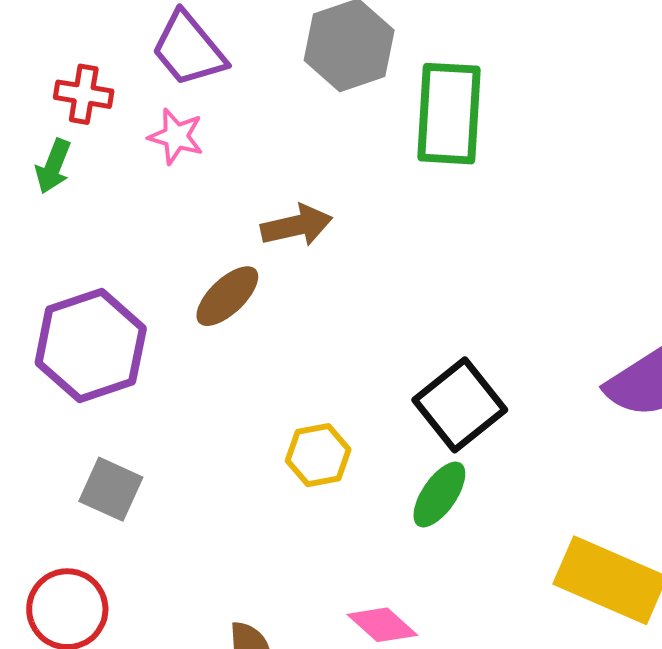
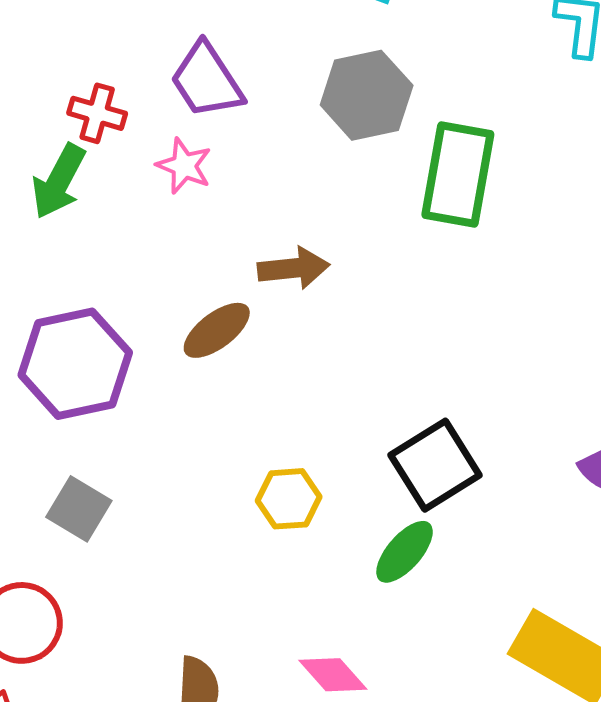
green arrow: (53, 166) -> (59, 181), size x1.4

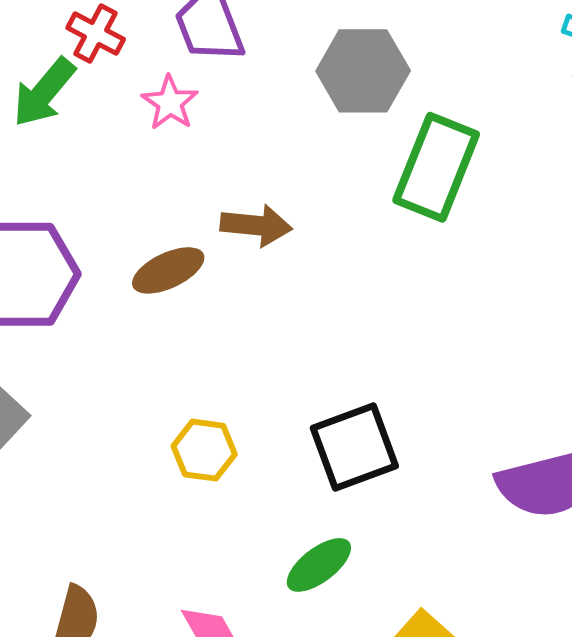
green ellipse: (405, 552) -> (319, 565), moved

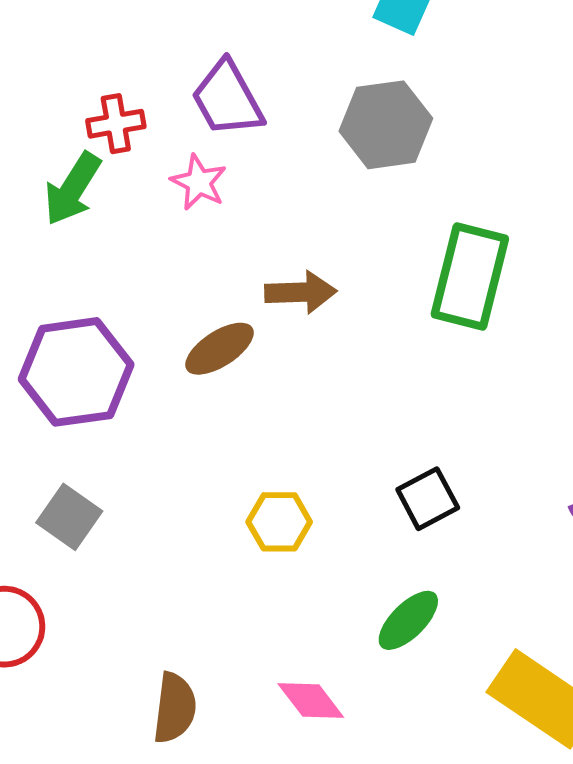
red cross: (96, 34) -> (116, 124), turned -30
green rectangle: (436, 167) -> (470, 276), moved
black square: (354, 447) -> (428, 499), size x0.7

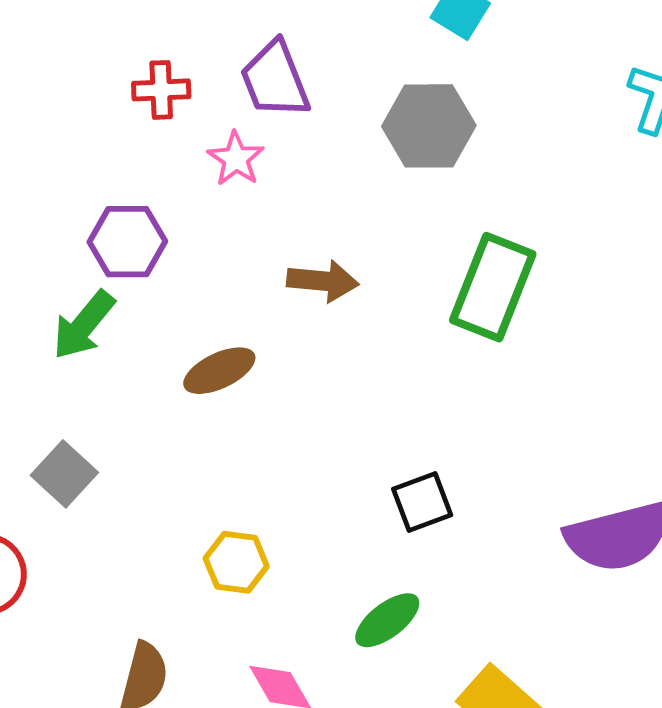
green arrow: (73, 189) -> (84, 325), moved
brown ellipse: (220, 349) -> (219, 371), moved
purple hexagon: (76, 372) -> (127, 242), moved, size x0.7
yellow hexagon: (279, 522) -> (236, 562), moved

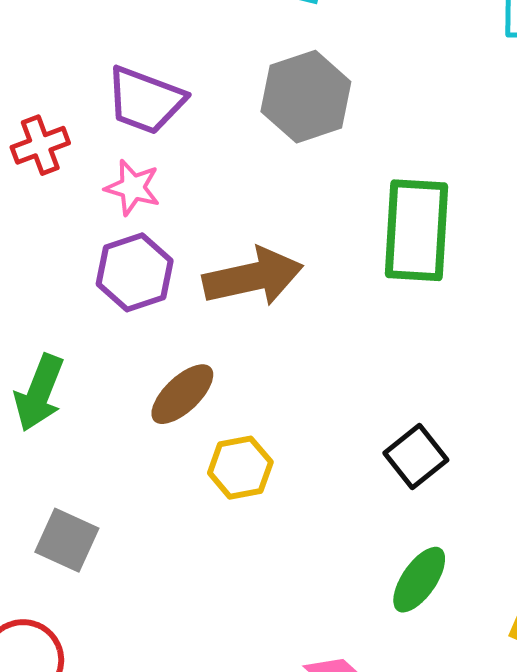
purple trapezoid: (275, 80) -> (145, 100), turned -30
purple hexagon: (127, 242) -> (135, 272), moved
brown arrow: (323, 281) -> (253, 277), size x1.4
yellow hexagon: (236, 562) -> (240, 468), moved

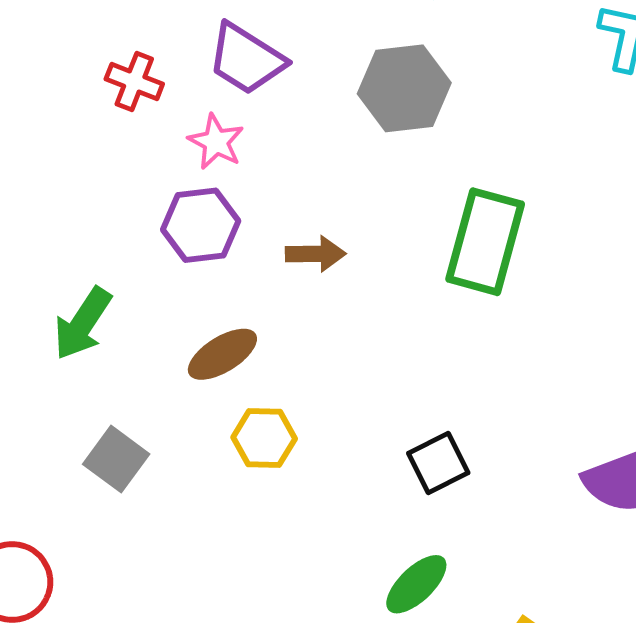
red cross: (40, 145) -> (134, 82), turned 30
brown arrow: (253, 277) -> (316, 254), size x0.6
gray square: (67, 540) -> (116, 459), moved

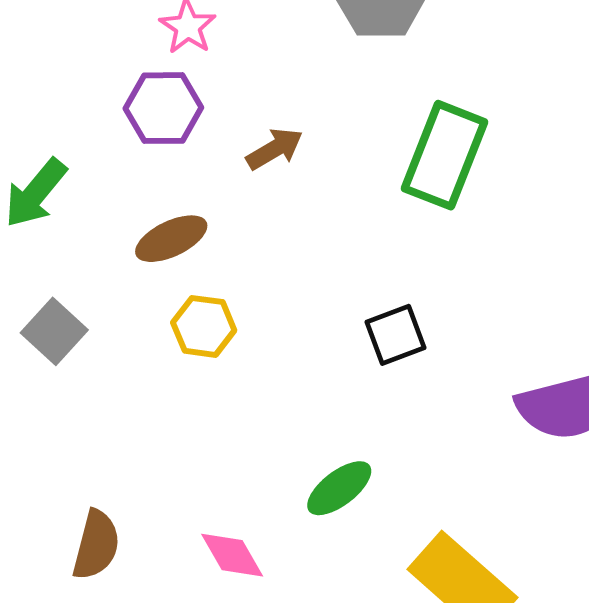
brown arrow: (316, 254) -> (275, 149), turned -36
black square: (438, 463) -> (395, 335), moved

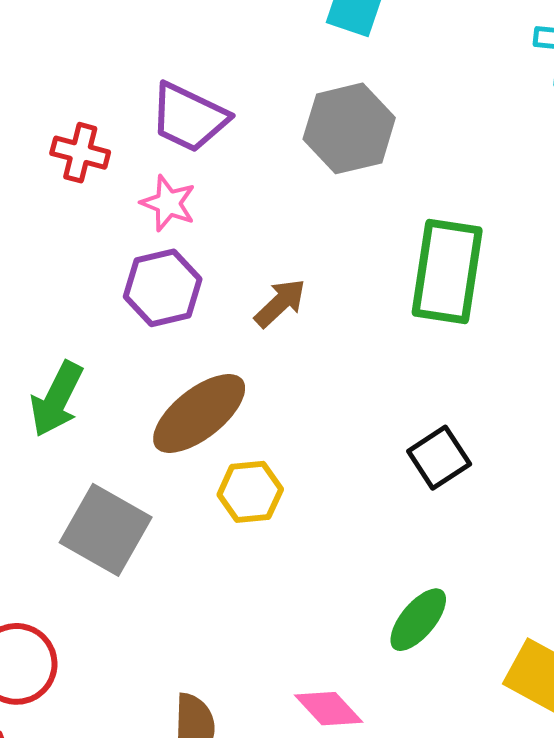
brown ellipse: (171, 239) -> (199, 413), size x1.4
gray square: (54, 331) -> (106, 530), size x1.4

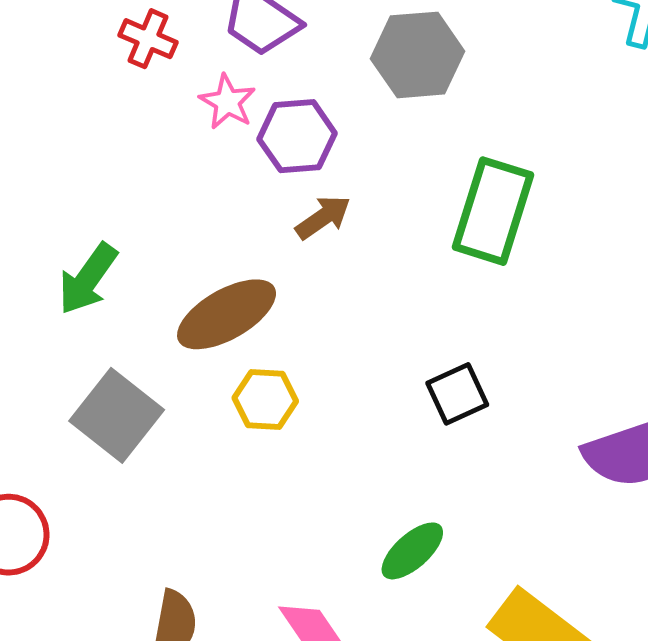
purple hexagon: (163, 288) -> (297, 136), moved

